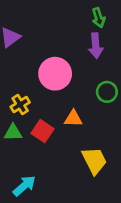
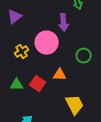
purple arrow: (96, 46) -> (64, 23), moved
yellow cross: (20, 105) -> (22, 52), moved

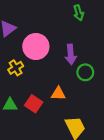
purple arrow: (64, 23) -> (71, 54), moved
pink circle: (47, 43) -> (36, 47), moved

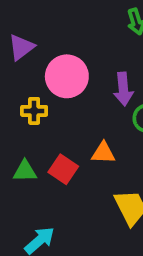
yellow cross: (16, 68) -> (34, 111), turned 32

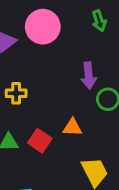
pink circle: (67, 76) -> (43, 27), moved

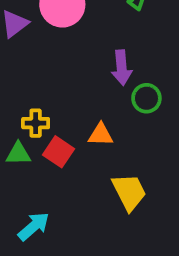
yellow cross: (16, 93) -> (36, 123), moved

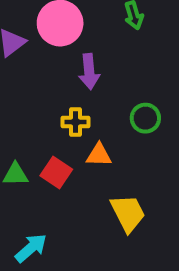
purple arrow: (122, 68) -> (89, 72), moved
yellow cross: (36, 123) -> (76, 122), moved

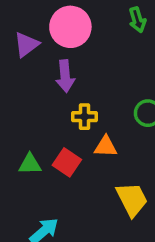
purple arrow: (89, 72) -> (65, 76), moved

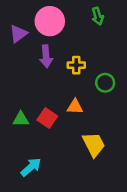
yellow cross: (84, 117) -> (76, 65), moved

